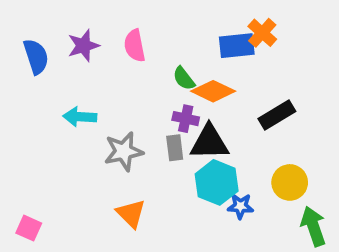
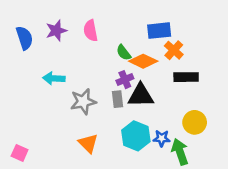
orange cross: (262, 33) -> (174, 50), moved
black rectangle: (277, 115) -> (186, 77), turned 30
purple cross: (186, 119) -> (125, 80), turned -35
cyan hexagon: (217, 182) -> (136, 136), moved
green arrow: (313, 226) -> (180, 152), moved

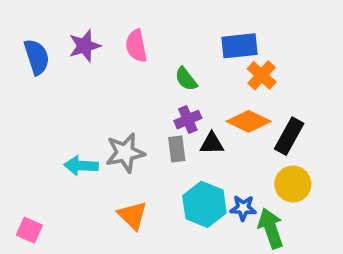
orange diamond: (143, 61) -> (249, 121), moved
black rectangle: (186, 77) -> (289, 136), moved, turned -60
cyan arrow: (54, 78) -> (81, 166), moved
black triangle: (141, 95) -> (212, 143), size x0.6

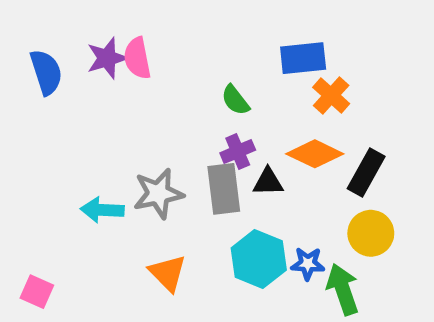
pink semicircle: (136, 46) -> (137, 58), moved
gray rectangle: (177, 149) -> (224, 189), size x1.5

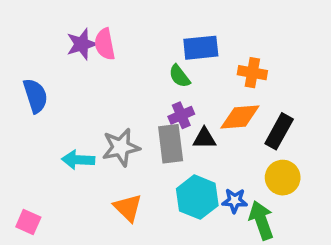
blue rectangle: (303, 58) -> (201, 48), moved
blue semicircle: (46, 72) -> (35, 96), moved
orange cross: (331, 95) -> (252, 73), turned -32
orange diamond: (315, 154) -> (240, 117), turned -30

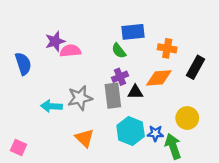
purple star: (82, 44) -> (55, 41), moved
pink semicircle: (105, 44) -> (70, 51), moved, turned 96
black rectangle: (279, 131) -> (195, 67), moved

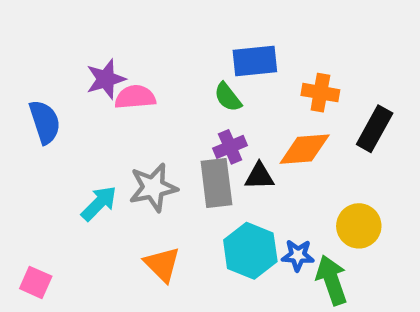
cyan arrow: (52, 106) -> (99, 203), turned 132

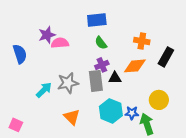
blue rectangle: (255, 61) -> (97, 20), moved

